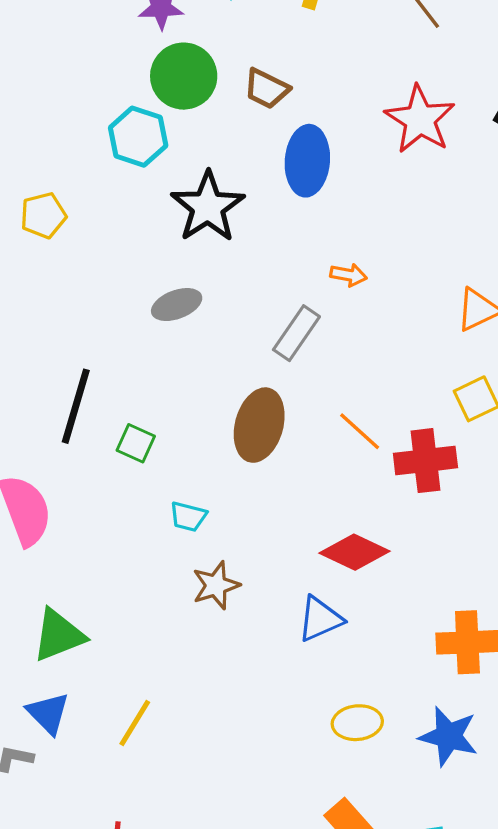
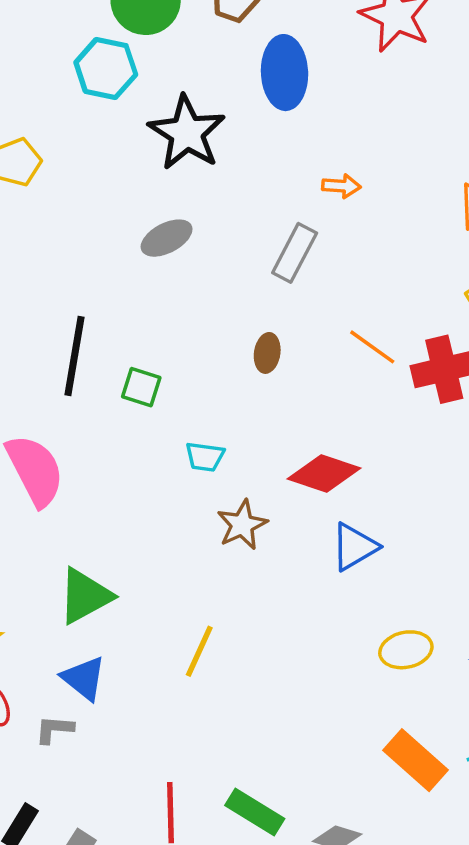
brown ellipse: (259, 425) -> (267, 353), size x0.5
red diamond: (354, 552) -> (324, 473), moved
yellow line: (135, 723) -> (199, 651), moved

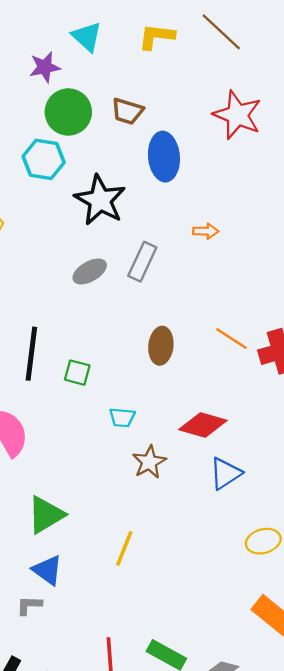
gray rectangle: (295, 253) -> (142, 262), moved
brown ellipse: (267, 353) -> (161, 346), size x1.4

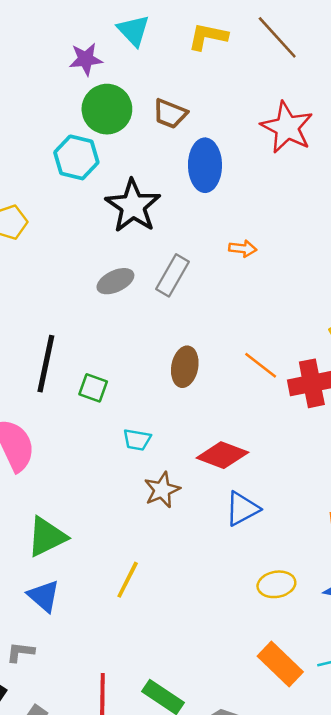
gray L-shape: (29, 605) -> (20, 652), moved

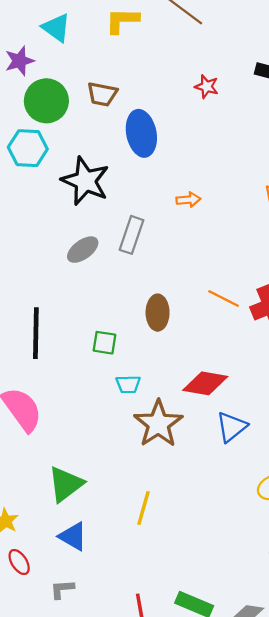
red star: (287, 127) -> (207, 87), size x0.5
green square: (93, 388) -> (104, 343), moved
brown star: (162, 490) -> (158, 424), size x1.5

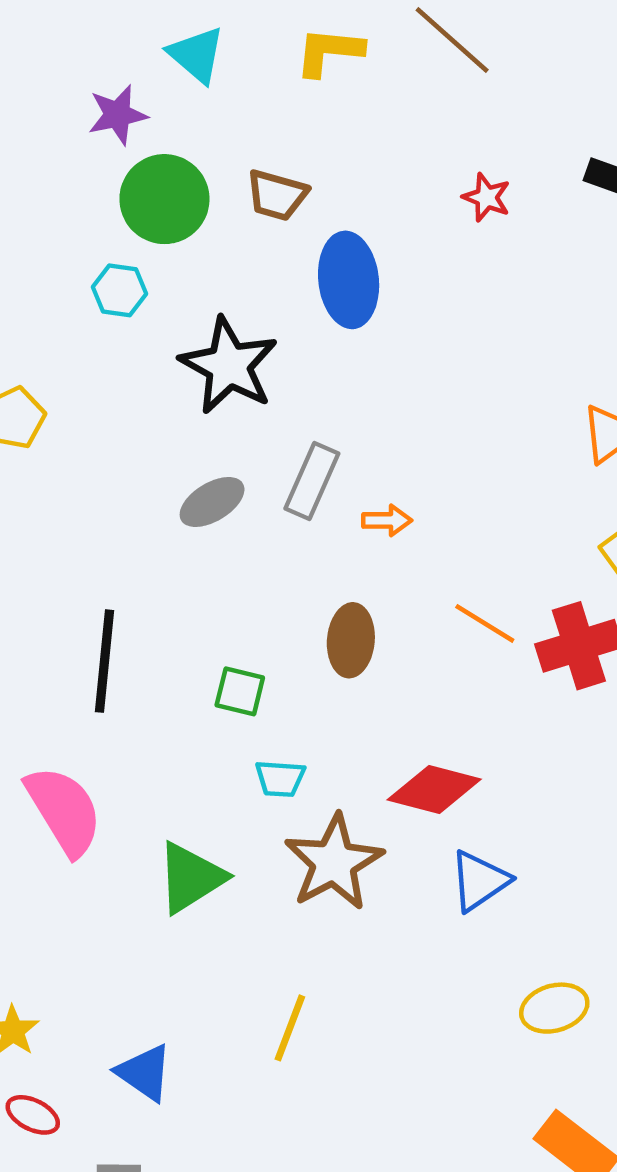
cyan hexagon: (28, 148) -> (119, 290), size x0.7
orange arrow: (188, 200) -> (387, 520), moved
green triangle: (66, 484) -> (191, 878), moved
red ellipse: (19, 562) -> (33, 1115), turned -35

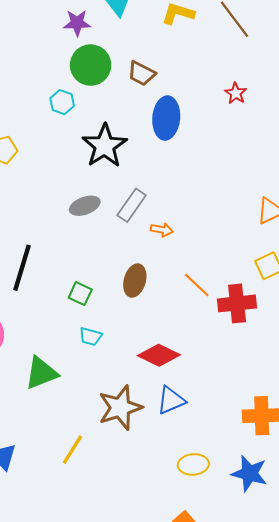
brown star: (334, 862) -> (120, 408), moved

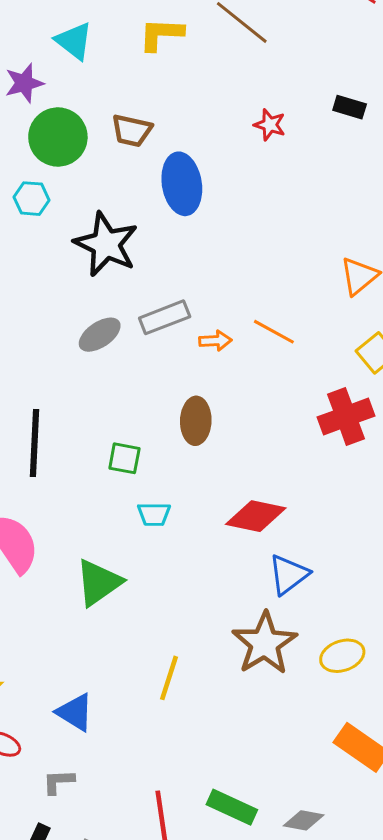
gray rectangle: (132, 205) -> (165, 317), turned 48
orange line: (197, 285) -> (274, 332), moved
brown star: (120, 408) -> (265, 643), moved

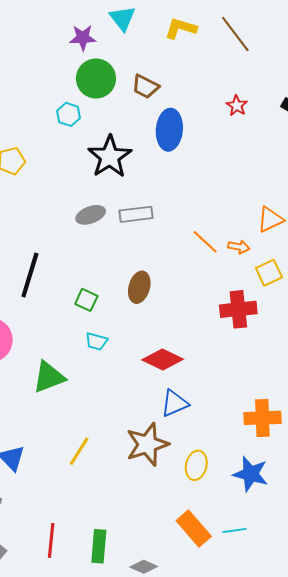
orange arrow: (215, 341) -> (239, 247), moved
yellow ellipse: (342, 656) -> (196, 465), turned -72
green rectangle: (232, 807) -> (99, 546), turned 56

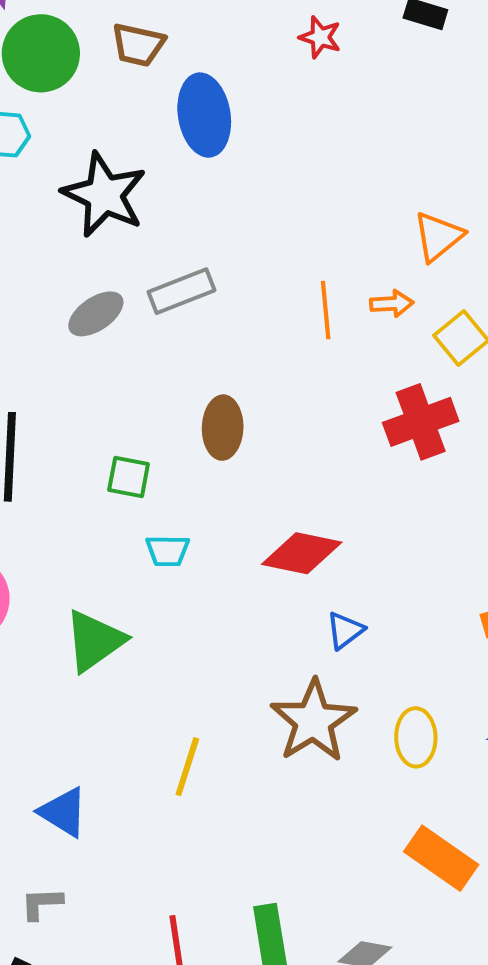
orange line: (205, 242) -> (326, 310), turned 56
blue triangle: (175, 403) -> (345, 630), size x0.7

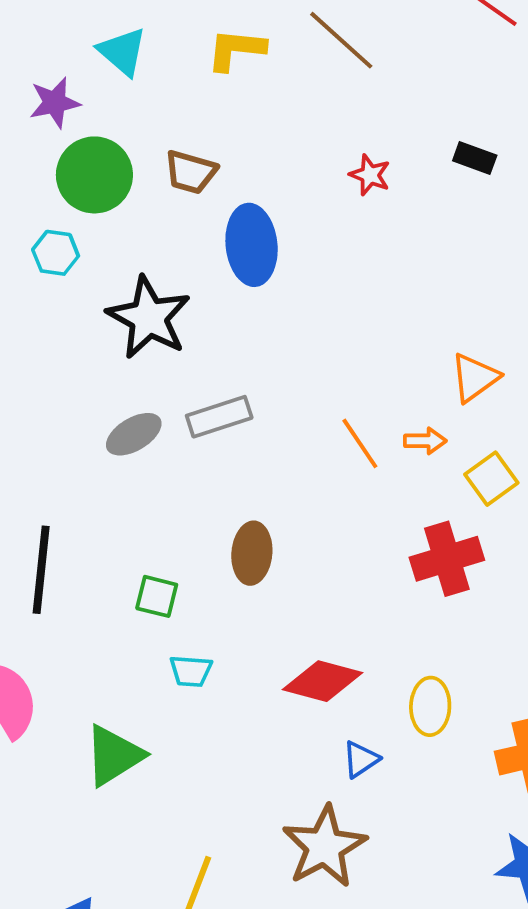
orange line: (326, 310) -> (360, 443), turned -32
yellow ellipse: (416, 737) -> (430, 706), moved

